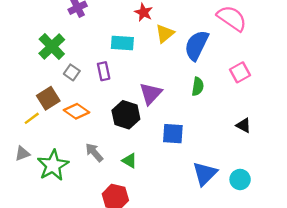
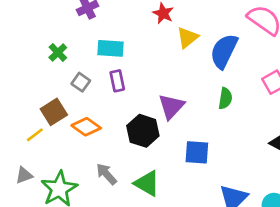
cyan rectangle: (122, 43) -> (110, 48), moved
green cross: (52, 47) -> (58, 52), size x0.6
green triangle: (129, 161) -> (147, 183), size x1.5

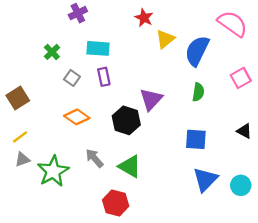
brown square: (54, 112) -> (18, 98), moved
yellow line: (35, 135) -> (20, 137), moved
blue square: (197, 152) -> (196, 139), moved

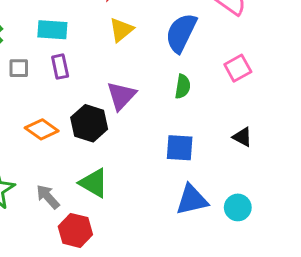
yellow triangle: (165, 39) -> (121, 30), moved
gray square: (72, 78) -> (19, 68), turned -35
orange diamond: (77, 117) -> (42, 129), moved
gray arrow: (94, 158) -> (48, 197), moved
blue triangle: (205, 179) -> (192, 200), turned 32

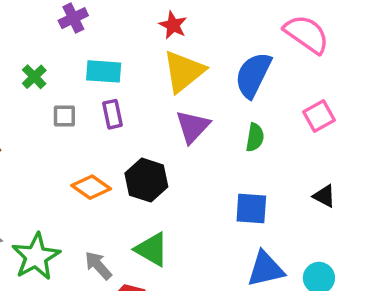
yellow triangle: (121, 30) -> (184, 71), size x1.5
purple triangle: (121, 96) -> (193, 127), moved

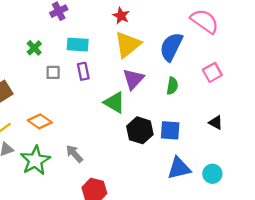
black hexagon: (146, 180) -> (140, 130), moved
orange diamond: (91, 187) -> (40, 121), moved
green triangle: (152, 249) -> (114, 102), moved
gray arrow: (98, 265) -> (74, 154), moved

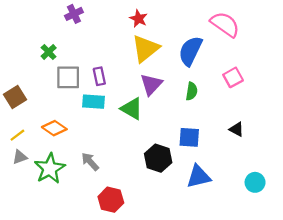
cyan rectangle: (78, 45) -> (94, 102), moved
gray square: (53, 72) -> (68, 77), size x1.6
black hexagon: (140, 130) -> (158, 158), moved
cyan circle: (212, 174) -> (255, 182), moved

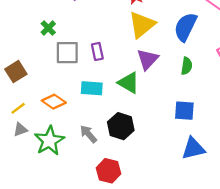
cyan rectangle: (94, 102) -> (92, 88), moved
black hexagon: (158, 158) -> (121, 126), moved

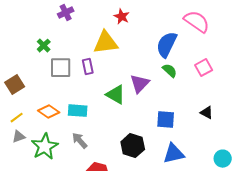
yellow triangle: (142, 25) -> (106, 43), moved, turned 32
purple triangle: (148, 59) -> (140, 84), moved
green semicircle: (187, 66) -> (170, 71), moved, turned -56
cyan rectangle: (92, 88) -> (78, 111), moved
black hexagon: (121, 126) -> (133, 146), moved

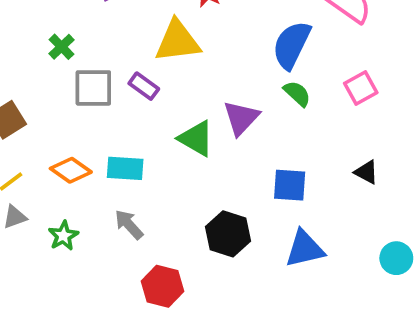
purple rectangle: (88, 67) -> (144, 86), turned -42
green star: (45, 147) -> (63, 236), size x0.6

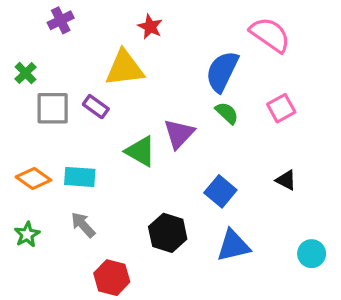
blue square: (290, 185) -> (220, 191), turned 36

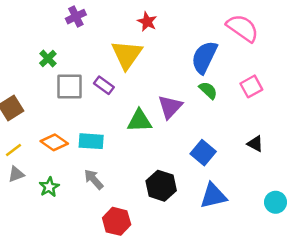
yellow triangle: (125, 68) -> (127, 55), turned -48
green triangle: (141, 151) -> (139, 121), turned -32

